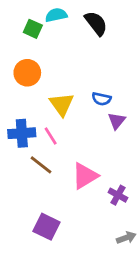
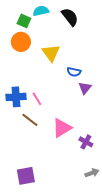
orange circle: (27, 73) -> (21, 42), moved
yellow triangle: (62, 104) -> (51, 53), moved
purple square: (47, 227) -> (26, 176), moved, turned -36

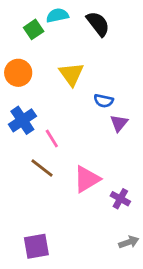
green square: (24, 21) -> (34, 29), turned 32
orange circle: (21, 42) -> (18, 73), moved
blue cross: (16, 97) -> (22, 120), moved, turned -30

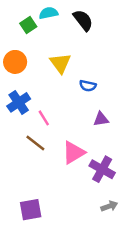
purple triangle: (119, 123) -> (101, 119), moved, turned 42
purple cross: (120, 199) -> (102, 169), size x1.5

